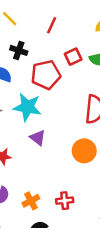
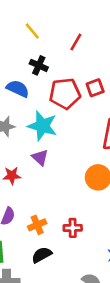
red square: (73, 57) -> (95, 88), moved
purple triangle: (38, 138) -> (40, 157), moved

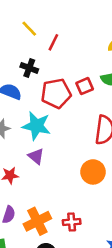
yellow line: (32, 31) -> (29, 29), moved
red line: (76, 42) -> (53, 42), moved
orange cross: (37, 225) -> (37, 221), size x1.5

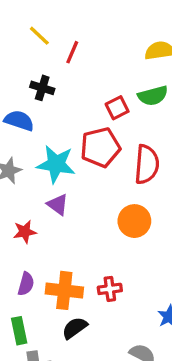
red pentagon: (56, 93) -> (100, 147), moved
orange cross: (37, 221) -> (64, 290), turned 36

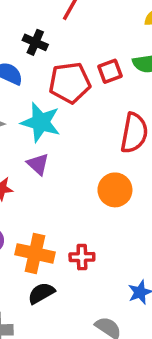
red pentagon: (100, 147) -> (70, 83), moved

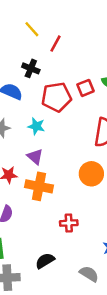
cyan star: (41, 122) -> (36, 126), size x0.6
orange cross: (35, 253) -> (39, 186), moved
black semicircle: (41, 293) -> (45, 261), moved

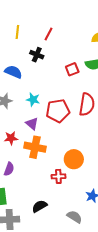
yellow line: (32, 29) -> (17, 32), moved, turned 48
black cross: (31, 68) -> (37, 55), moved
red pentagon: (56, 97) -> (58, 111), moved
orange circle: (91, 174) -> (74, 159), moved

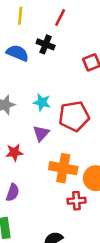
blue semicircle: (13, 72) -> (17, 53), moved
purple triangle: (32, 124) -> (41, 133), turned 32
orange cross: (35, 147) -> (63, 168), moved

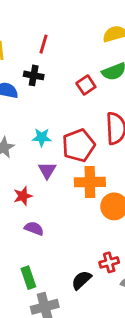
orange cross: (63, 168) -> (90, 182), moved
purple semicircle: (13, 192) -> (34, 228), moved, turned -78
red cross: (77, 201) -> (109, 262), moved

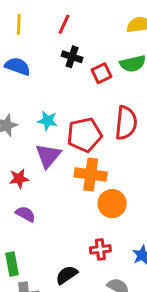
black cross: (34, 75) -> (72, 57), moved
purple triangle: (47, 170) -> (48, 156), size x1.4
red cross: (109, 262) -> (100, 249), moved

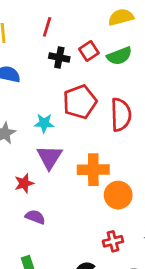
red square: (102, 73) -> (89, 51), moved
red pentagon: (84, 135) -> (80, 102), moved

